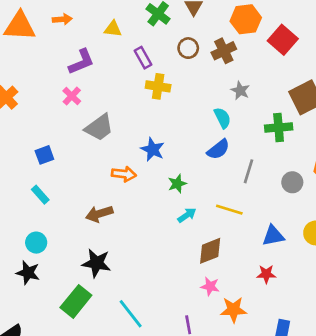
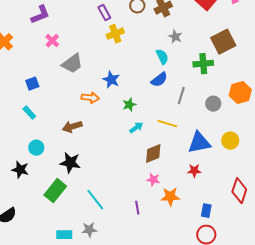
purple L-shape: (81, 62) -> (40, 15), moved
yellow cross: (158, 86) -> (115, 34), turned -30
blue triangle: (273, 236) -> (199, 143), size x1.4
cyan circle: (36, 243) -> (36, 148), moved

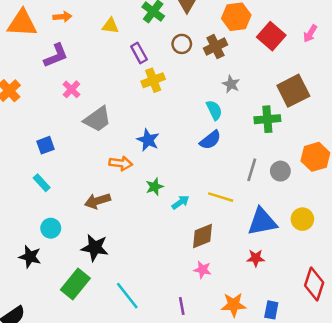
gray line: (181, 96) -> (252, 170), moved
green star: (129, 105) -> (155, 187), moved
orange star: (170, 197) -> (234, 305), moved

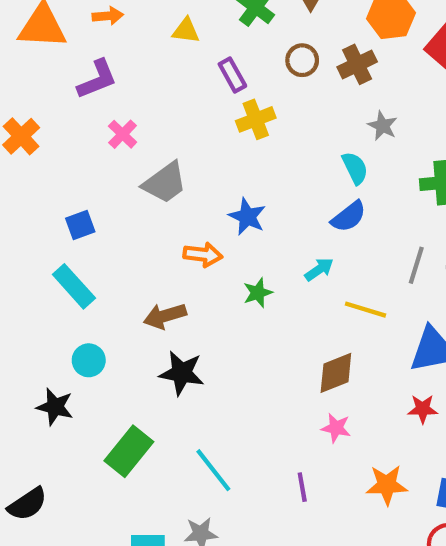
cyan rectangle: (42, 183) -> (74, 286), size x1.5
cyan arrow: (180, 202) -> (319, 269), moved
black star: (95, 248) -> (182, 373), moved

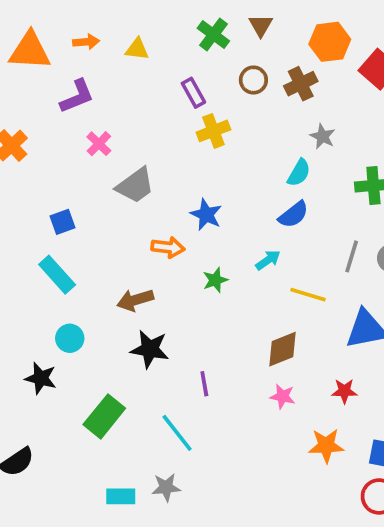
yellow triangle: (186, 31) -> (137, 49), moved
cyan semicircle: (355, 168) -> (299, 173), turned 56
red star: (423, 409) -> (344, 391), moved
purple line: (302, 487) -> (204, 384), moved

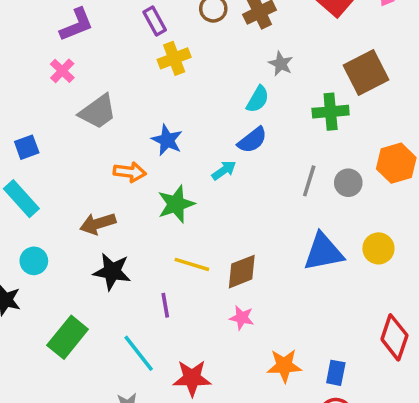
purple L-shape: (77, 96) -> (76, 25), moved
cyan arrow: (268, 260) -> (224, 170), moved
green star: (215, 280) -> (176, 204), size x1.5
yellow line: (308, 295) -> (192, 264), moved
red star: (344, 391) -> (192, 378), moved, size x1.5

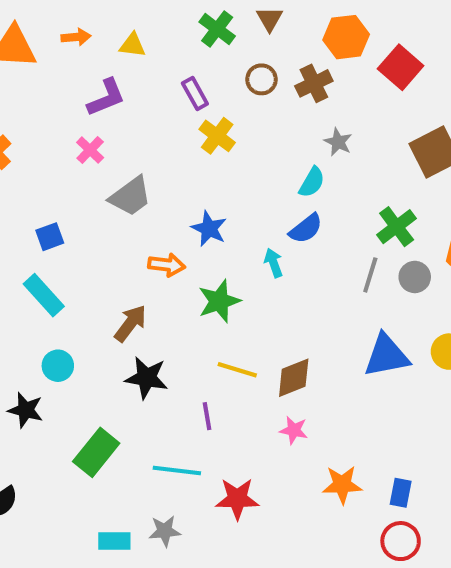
yellow cross: (174, 58) -> (217, 136), turned -32
green cross: (331, 112) -> (397, 227), moved, turned -32
cyan arrow: (224, 170) -> (274, 263), turned -75
brown arrow: (98, 224) -> (130, 323), turned 144
cyan line: (139, 353) -> (177, 471), turned -45

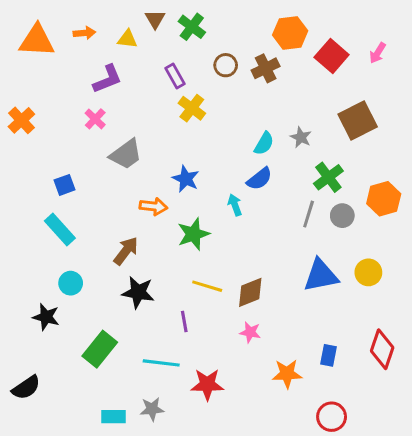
brown triangle: (270, 19) -> (155, 19), moved
gray star: (338, 142) -> (301, 137), moved
blue rectangle: (401, 493) -> (328, 355), moved

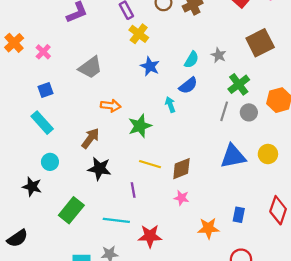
pink cross: (95, 119) -> (43, 52), moved
blue star: (186, 179) -> (150, 66), moved

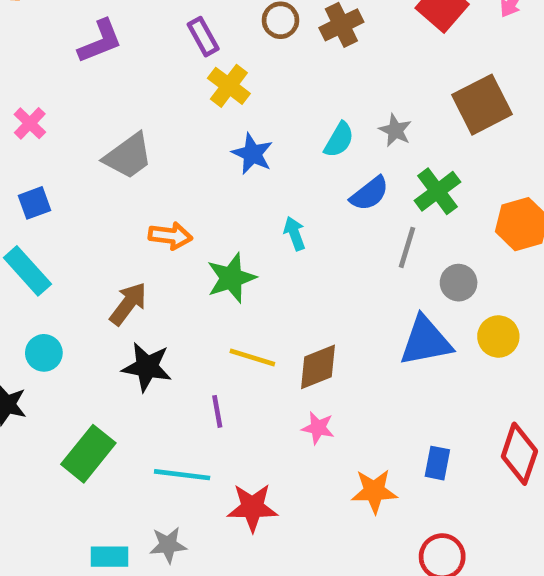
blue semicircle: (188, 85) -> (370, 194), moved
gray circle: (249, 112) -> (459, 283), moved

